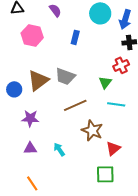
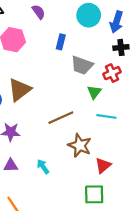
gray trapezoid: (65, 76) -> (82, 65), moved

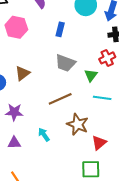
gray trapezoid: (82, 65) -> (65, 63), moved
brown triangle: (20, 90) -> (22, 73), size x0.7
cyan arrow: (43, 167) -> (44, 135), moved

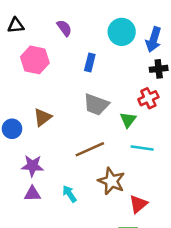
purple triangle: (14, 143) -> (32, 194), moved

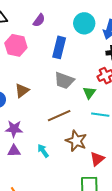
purple semicircle: (64, 28) -> (39, 20), turned 72
blue rectangle: (90, 62) -> (59, 47), size x1.5

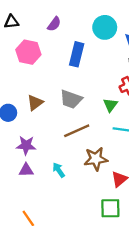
gray trapezoid: (64, 81) -> (71, 99), moved
brown star: (76, 141) -> (96, 159), turned -30

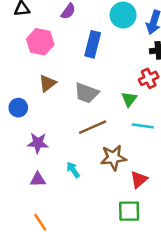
brown triangle: (35, 103) -> (48, 83), moved
purple triangle: (26, 170) -> (38, 180), moved

